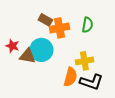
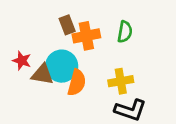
brown rectangle: (45, 20) -> (67, 25), turned 40
orange semicircle: (70, 77) -> (77, 83), moved

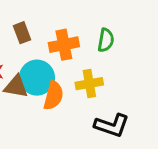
brown rectangle: (67, 25) -> (22, 33), moved
yellow cross: (121, 81) -> (89, 84), moved

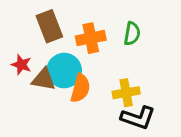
brown rectangle: (22, 33) -> (49, 26), size x1.5
yellow cross: (89, 84) -> (126, 93), moved

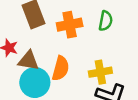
cyan circle: (64, 71) -> (35, 82), moved

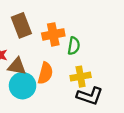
green semicircle: (106, 21) -> (74, 46), moved

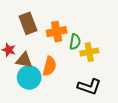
yellow cross: (81, 77) -> (89, 52), moved

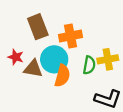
green semicircle: (75, 42) -> (89, 65), moved
cyan circle: (29, 77) -> (54, 59), moved

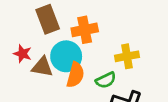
green semicircle: (89, 65) -> (106, 80), moved, turned 54

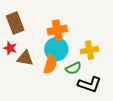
brown rectangle: (48, 19) -> (15, 23), moved
cyan circle: (66, 56) -> (56, 49), moved

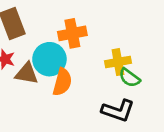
cyan circle: (56, 49) -> (49, 59), moved
green semicircle: (73, 68) -> (129, 78), moved, turned 63

